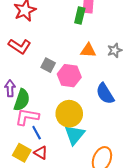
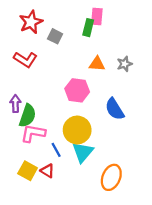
gray square: (48, 65) -> (55, 36), moved
blue line: (37, 133) -> (56, 150), moved

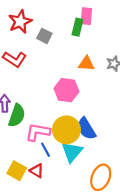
blue semicircle: (115, 109) -> (86, 129), moved
pink L-shape: (33, 133) -> (38, 132), moved

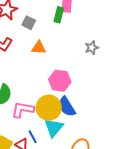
orange triangle: (86, 64) -> (39, 48), moved
pink hexagon: (66, 90) -> (60, 81), moved
blue line: (45, 150) -> (33, 137), moved

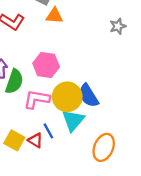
orange triangle: (39, 48) -> (54, 16), moved
pink hexagon: (60, 81) -> (46, 65), moved

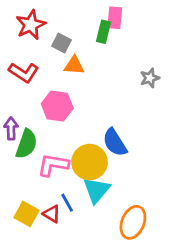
pink hexagon: (46, 65) -> (57, 106), moved
blue semicircle: (88, 96) -> (115, 142), moved

